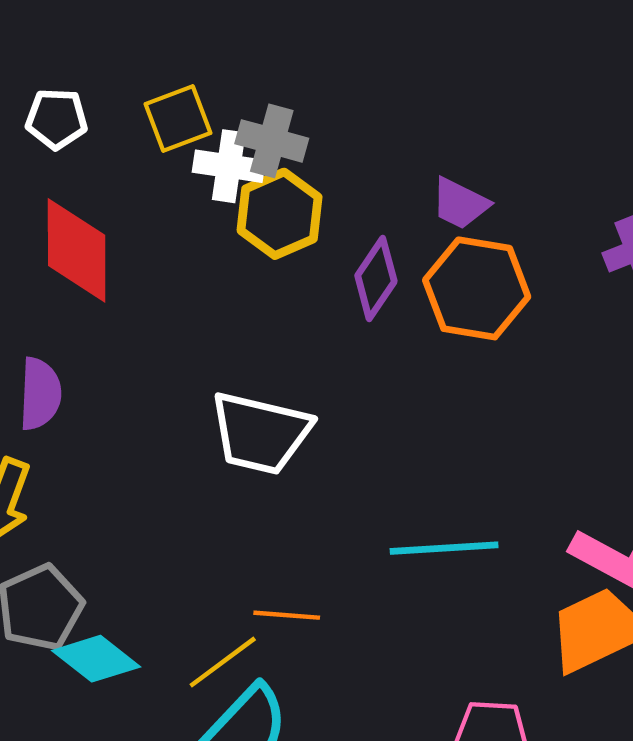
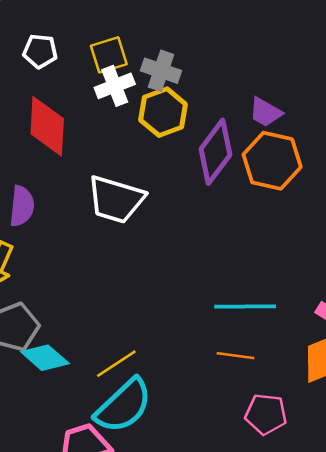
white cross: (229, 166) -> (115, 86), moved, turned -33
purple diamond: (376, 278) -> (215, 152), size x1.4
white trapezoid: (260, 433) -> (116, 199), moved
orange line: (287, 615) -> (235, 356), moved

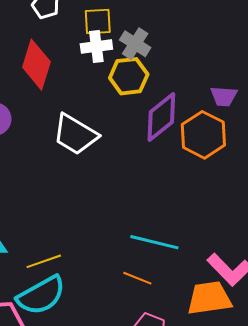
purple trapezoid: (265, 112) -> (224, 96), moved, turned -40

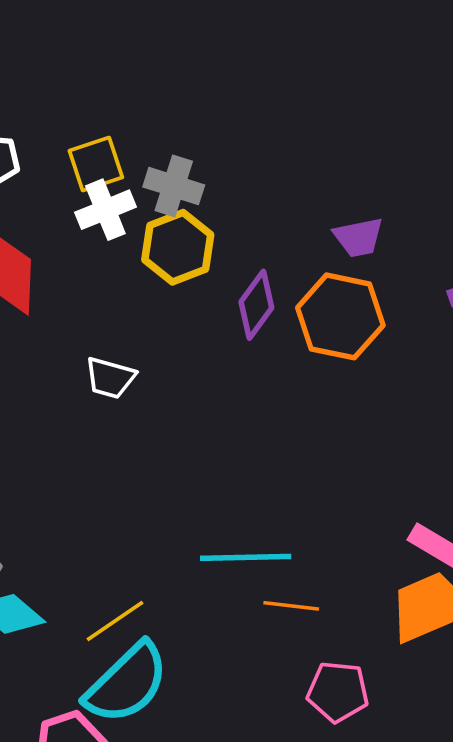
purple diamond: (161, 117) -> (256, 305), size x0.7
white trapezoid: (75, 134) -> (110, 378), size x0.6
cyan line: (154, 242) -> (246, 557), moved

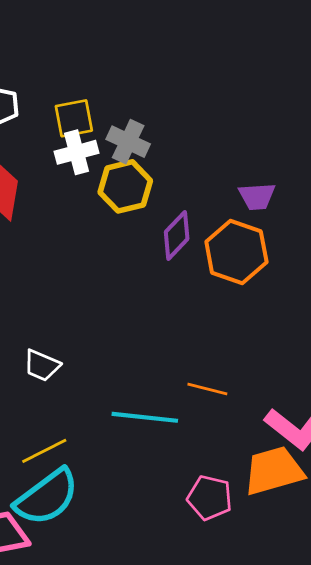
white trapezoid: (110, 378) -> (42, 365), moved
orange line: (291, 606) -> (207, 389), moved
pink pentagon: (338, 692) -> (210, 498), moved

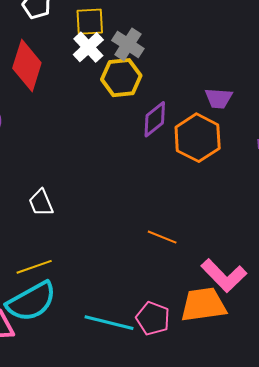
white cross: (76, 152) -> (88, 47), turned -36
white trapezoid: (42, 365) -> (41, 203), turned 36
cyan line: (145, 417) -> (109, 323), moved

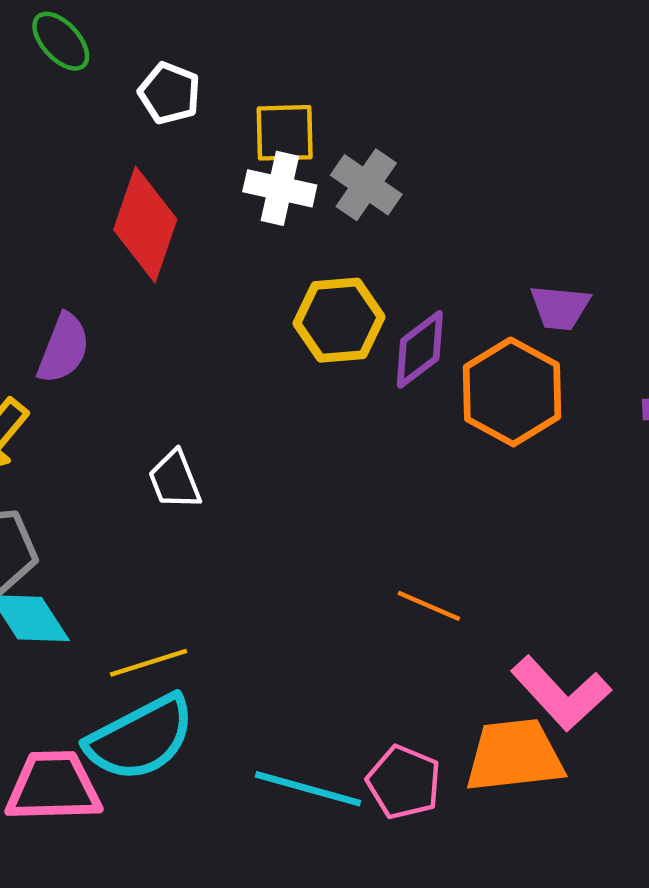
white cross: (88, 47) -> (280, 188), turned -36
yellow hexagon: (121, 78) -> (339, 320), moved
white trapezoid: (41, 203) -> (175, 480), moved

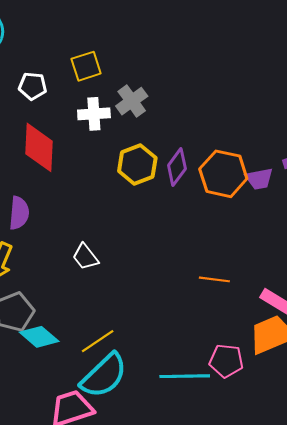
yellow square: (285, 133) -> (86, 66), moved
gray cross: (366, 185) -> (132, 101), turned 36
purple trapezoid: (560, 307) -> (259, 179), moved

